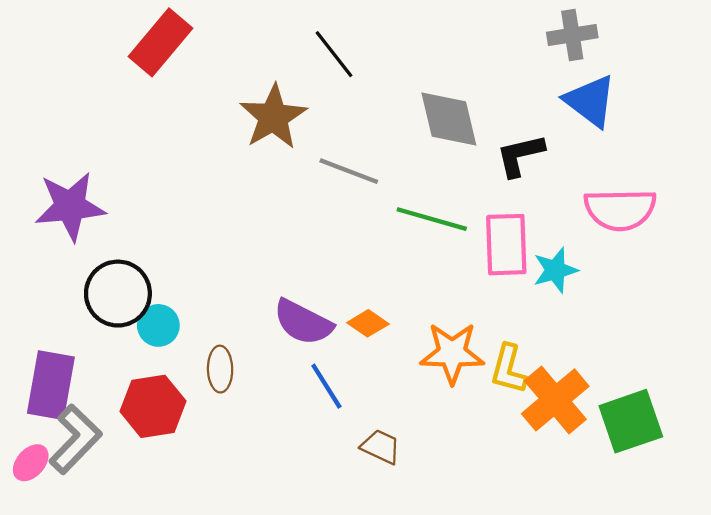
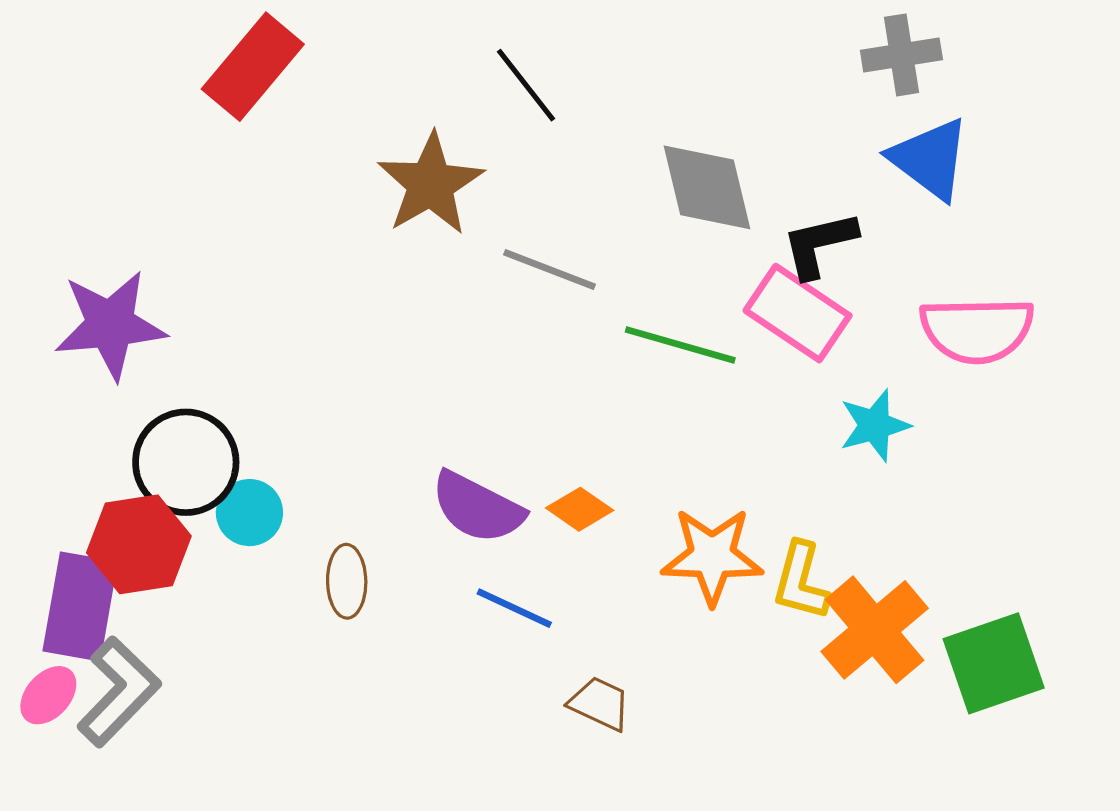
pink rectangle: (506, 245) -> (798, 313), moved, turned -54
blue line: (326, 386) -> (514, 608), turned -33
red hexagon: (153, 406) -> (139, 544), moved
pink ellipse: (31, 463) -> (48, 695), moved

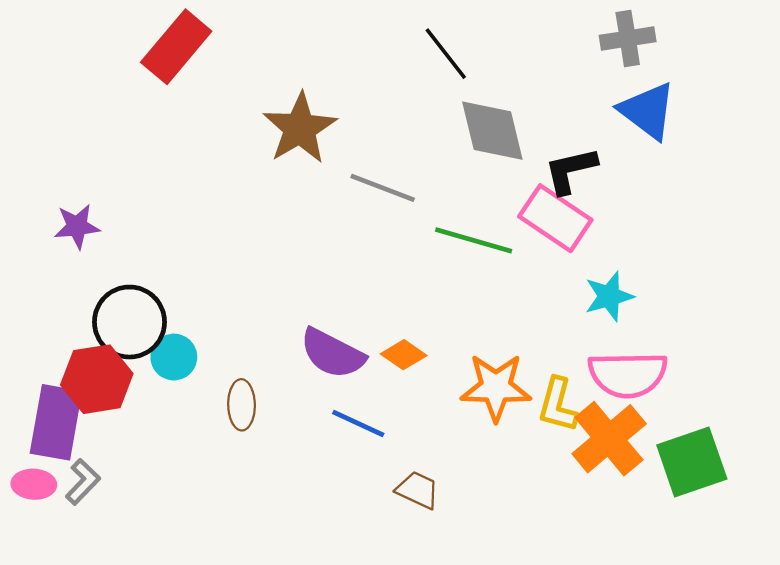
black line: (526, 85) -> (446, 54), moved
purple star: (110, 325) -> (77, 226), size x0.6
pink semicircle: (977, 330) -> (628, 375), moved
gray L-shape: (119, 692) -> (83, 482), size x0.6
pink ellipse: (48, 695) -> (34, 484), turned 51

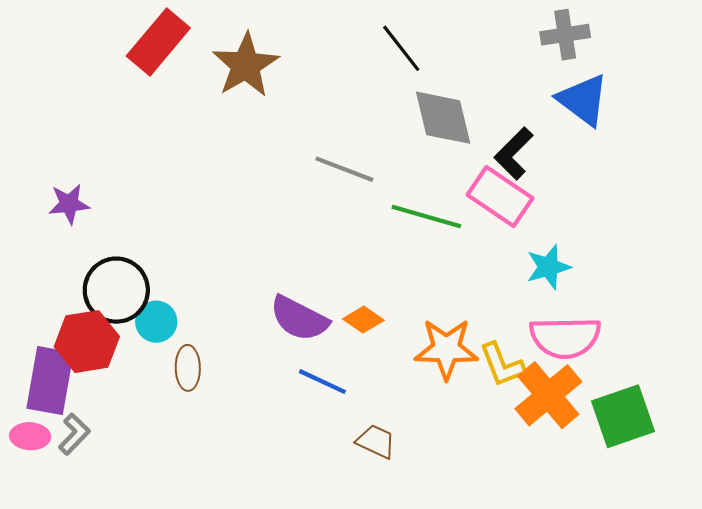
brown star: (300, 128) -> (246, 65), moved
black L-shape: (571, 170) -> (514, 153), turned -32
brown ellipse: (242, 405) -> (188, 368), moved
yellow L-shape: (558, 405) -> (502, 365), turned -36

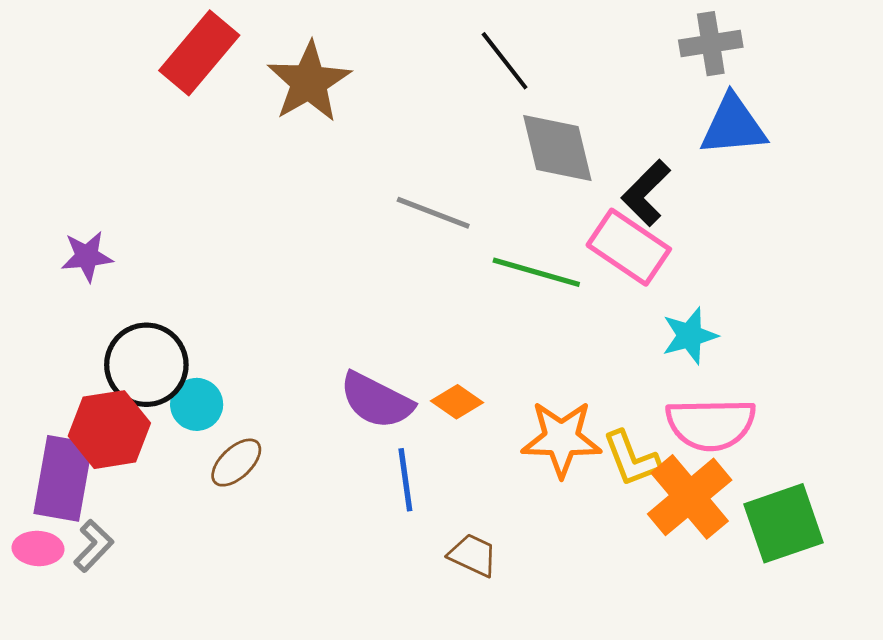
blue triangle: (583, 100) -> (733, 126), turned -42
brown ellipse: (188, 368) -> (236, 463), turned 48
blue line: (322, 382) -> (405, 480), turned 57

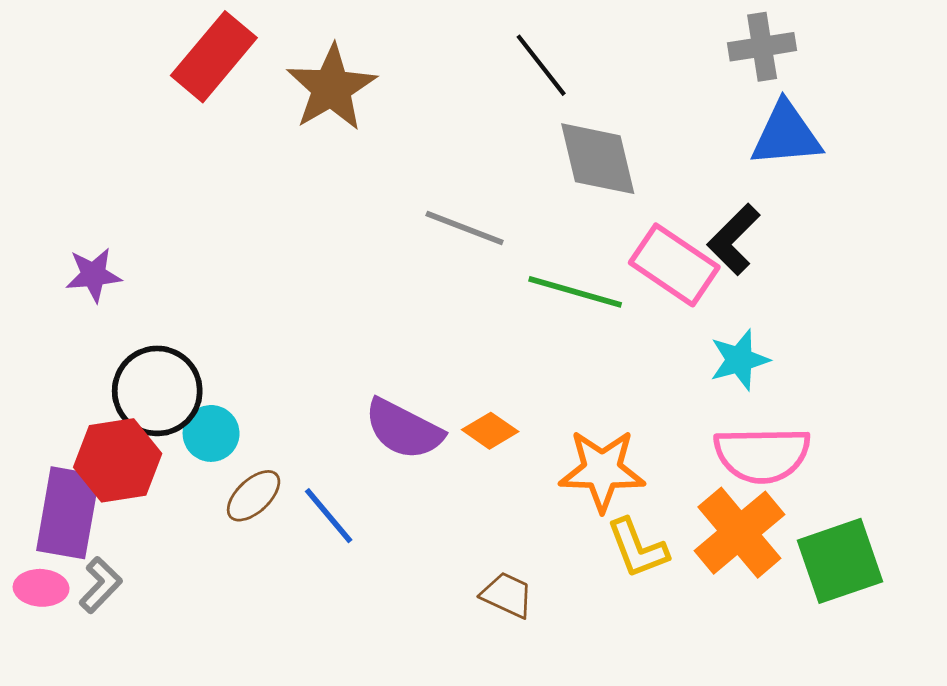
black L-shape: (646, 193) -> (734, 239), moved
yellow L-shape: (631, 459) -> (637, 548), moved
blue line: (405, 480) -> (329, 516), moved, turned -32

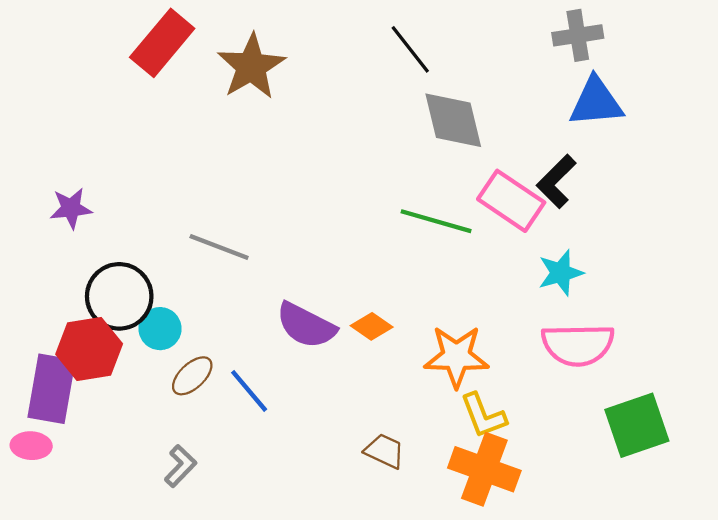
gray line: (465, 228) -> (219, 247), moved
orange cross: (739, 533) -> (484, 469), moved, turned -30
gray L-shape: (101, 585) -> (180, 466), moved

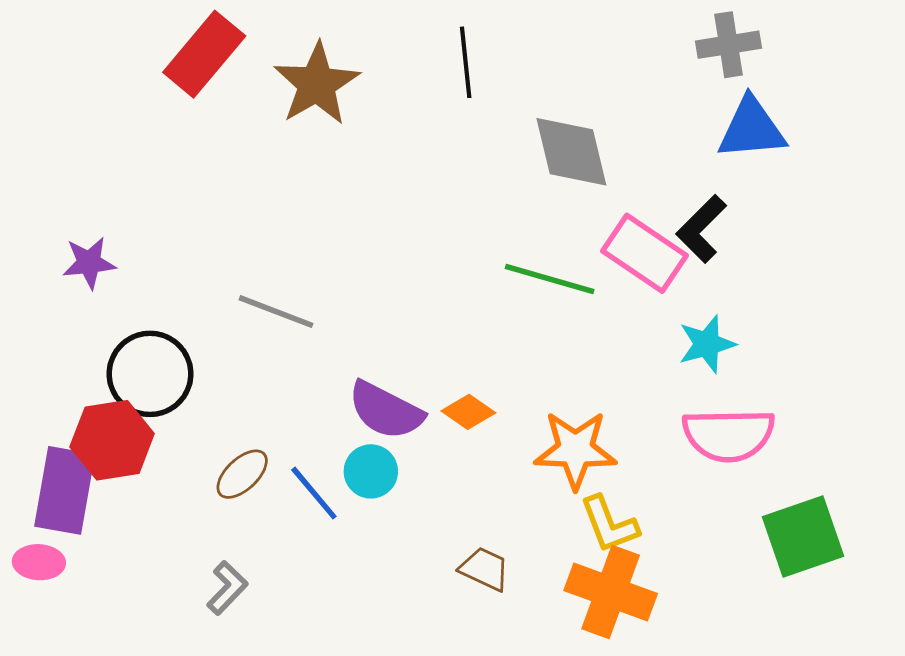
black line: (410, 49) -> (466, 62), moved, turned 32
cyan circle: (160, 329) -> (371, 471), moved

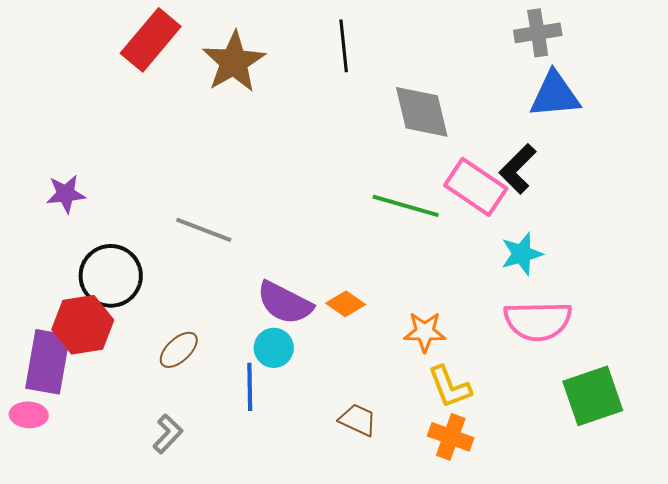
orange star: (575, 450) -> (425, 332), size x0.7
blue line: (314, 493) -> (250, 387), moved, turned 39
orange cross: (611, 592) -> (451, 437), size x0.7

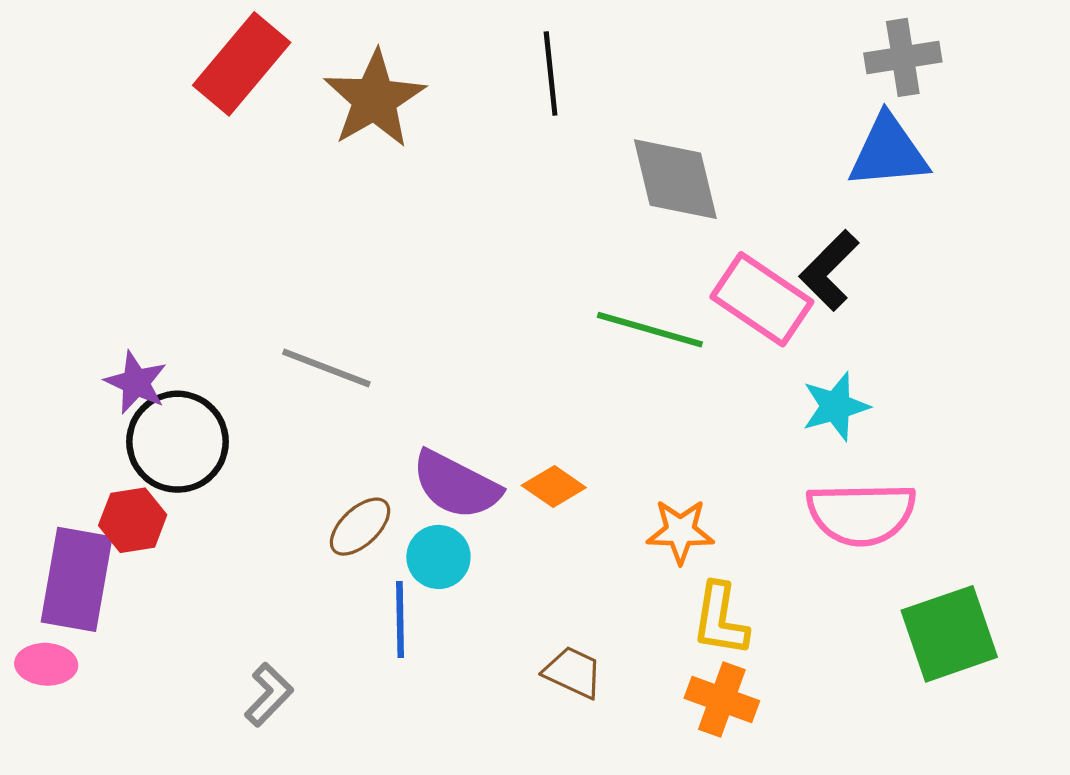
gray cross: (538, 33) -> (903, 57), moved
purple star: (66, 194) -> (136, 382), moved, turned 30
red hexagon: (83, 325) -> (133, 520), size x0.7
brown ellipse: (179, 350) -> (360, 527), moved
yellow L-shape: (450, 387) -> (720, 619), turned 30

